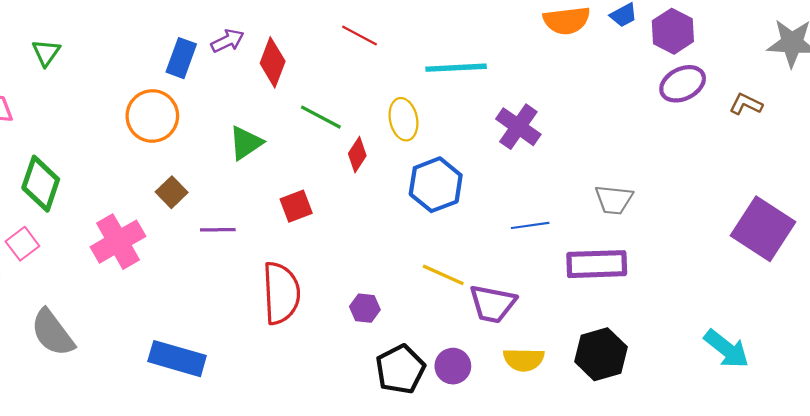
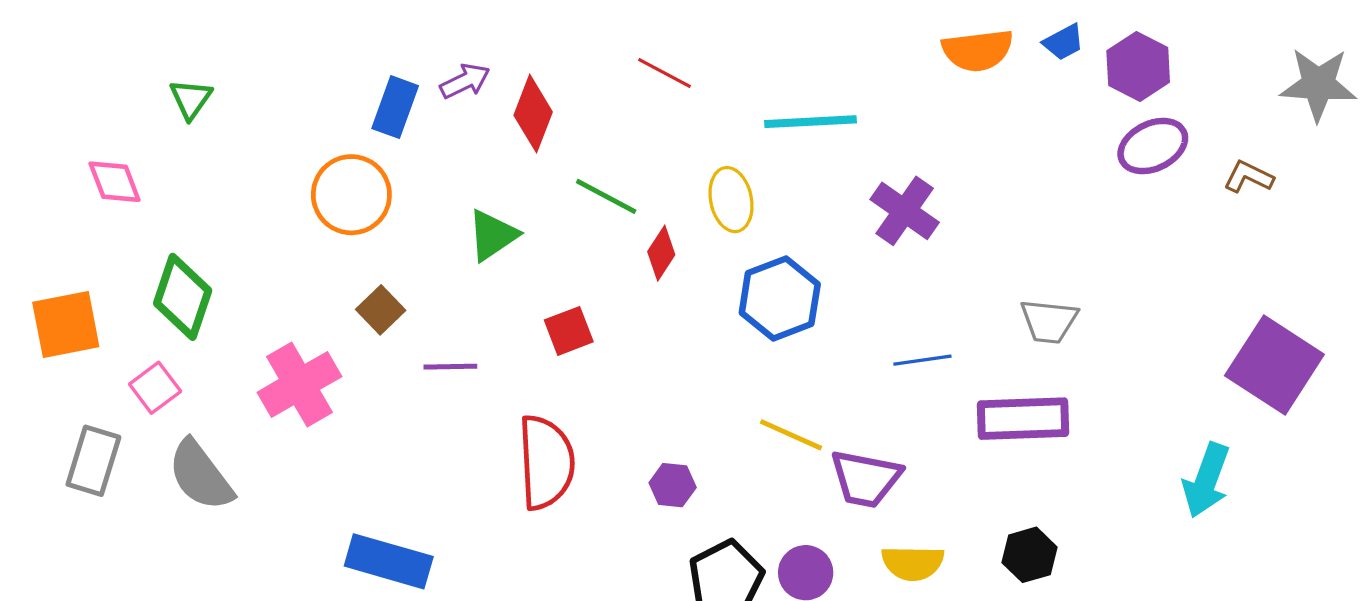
gray semicircle: (53, 333) -> (201, 475), moved
cyan arrow: (727, 349) -> (1206, 480), moved, turned 72
black hexagon: (601, 354) -> (1030, 555), size x0.7

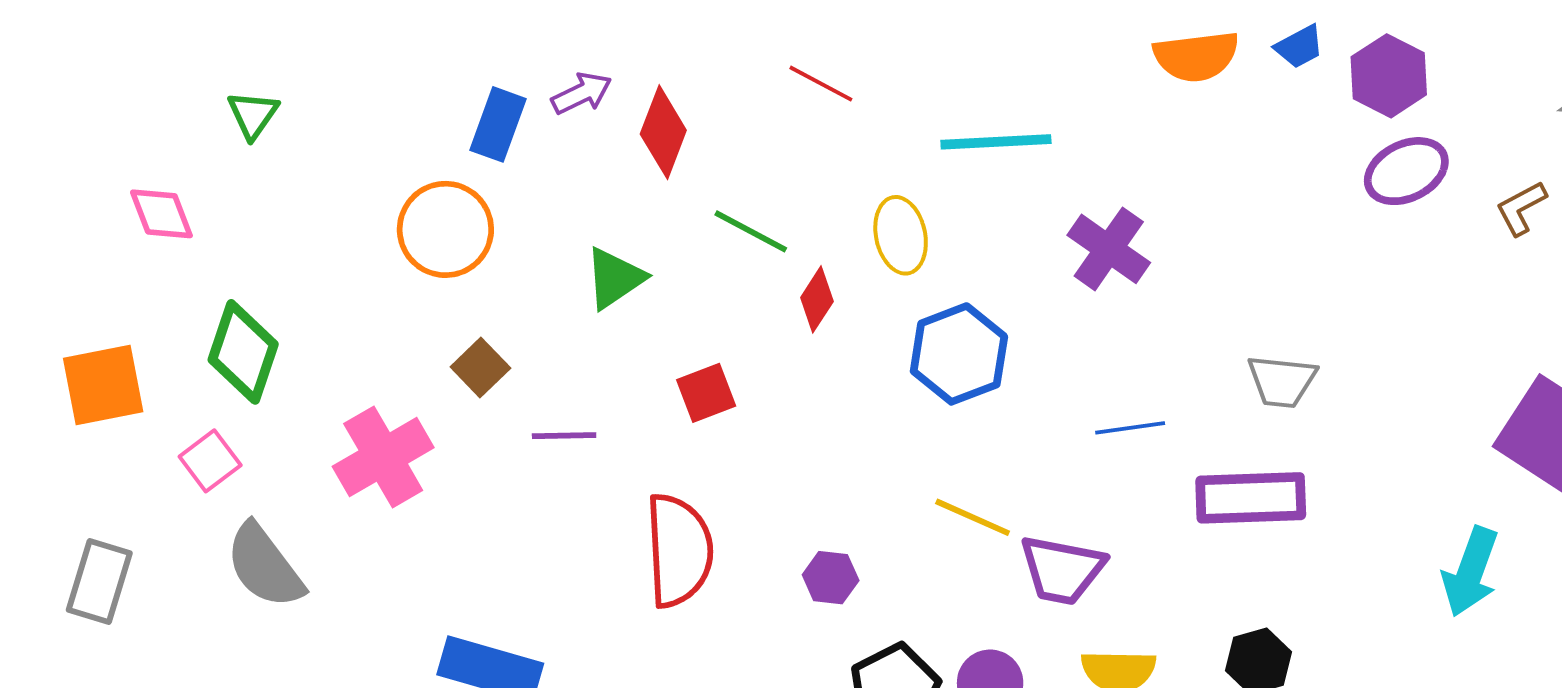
brown L-shape: (1249, 177) -> (1521, 208), turned -54
gray rectangle: (93, 461) -> (99, 581), moved

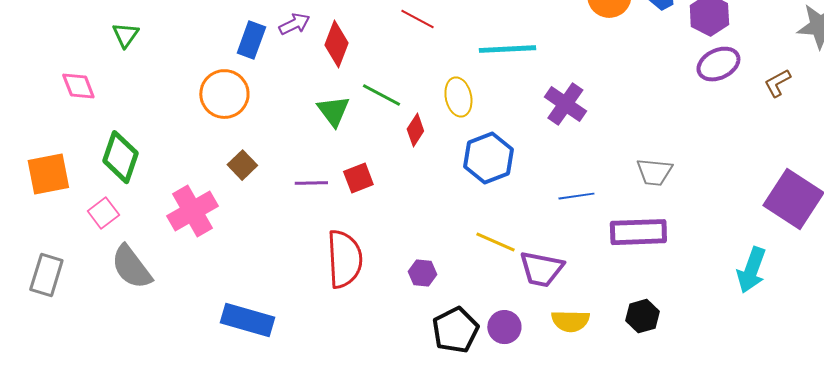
green triangle: (615, 278) -> (333, 111), moved, turned -33
purple line: (564, 436) -> (311, 183), moved

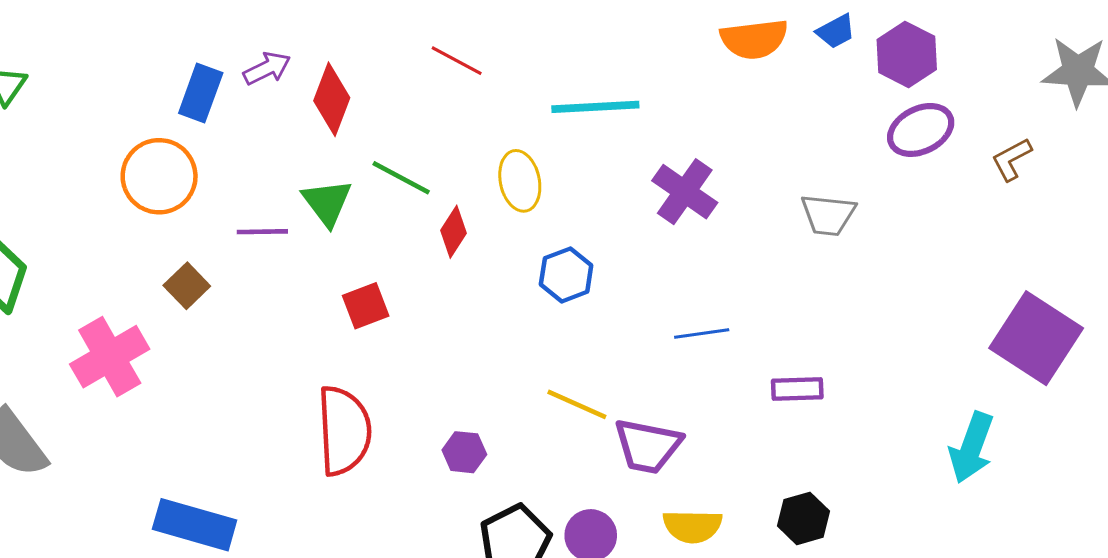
blue hexagon: (488, 158) -> (566, 275), size x0.7
gray trapezoid: (654, 172) -> (828, 215), moved
purple line: (311, 183) -> (262, 232), moved
purple rectangle: (638, 232) -> (797, 389), size x0.6

